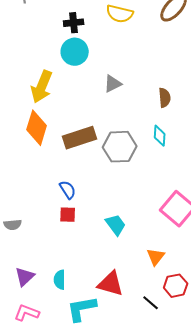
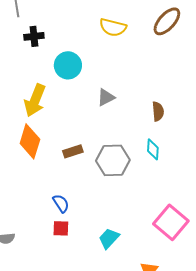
black cross: (74, 23) -> (34, 36), moved
brown rectangle: (80, 138) -> (73, 151), size x0.6
cyan trapezoid: (116, 225) -> (109, 238), turned -100

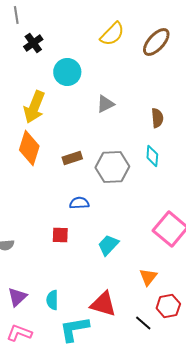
brown ellipse: (167, 21) -> (156, 42), moved
yellow semicircle: (113, 27) -> (112, 34), turned -60
black cross: (34, 36) -> (33, 43), turned -30
blue semicircle: (61, 203) -> (79, 203), moved, turned -60

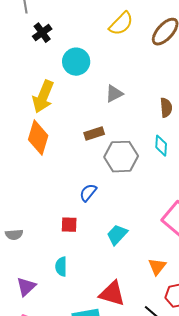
brown rectangle: (72, 158) -> (94, 134), moved
blue semicircle: (79, 203) -> (88, 193), turned -48
cyan semicircle: (52, 300) -> (61, 267), moved

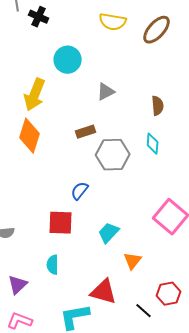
yellow semicircle: (121, 24) -> (113, 22), turned 56
black cross: (42, 33) -> (39, 17), moved, turned -30
red square: (69, 225) -> (61, 223), size x1.5
orange triangle: (157, 267) -> (133, 261), moved

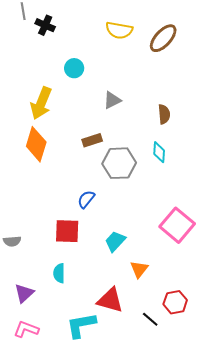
cyan circle: (68, 60) -> (74, 68), size x0.7

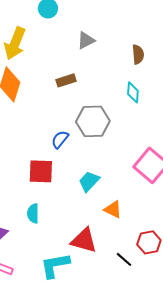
gray hexagon: (119, 163) -> (93, 121), moved
orange triangle: (139, 269) -> (113, 209), turned -42

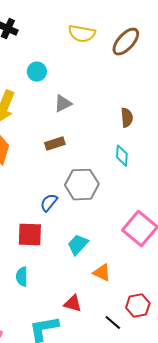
gray triangle: (86, 40) -> (63, 104), moved
red triangle: (84, 240) -> (73, 304), size x0.7

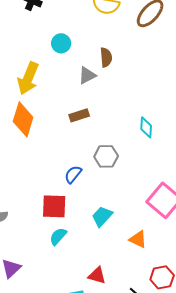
brown semicircle: (127, 118) -> (106, 57), moved
gray hexagon: (82, 185) -> (106, 156), size x0.7
orange triangle: (102, 273) -> (138, 239), moved
cyan semicircle: (22, 277) -> (58, 236), moved, turned 42

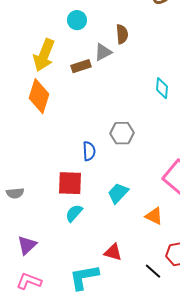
brown rectangle: (79, 115) -> (81, 66), moved
cyan diamond: (146, 127) -> (162, 88), moved
blue semicircle: (73, 174) -> (89, 151), turned 138

